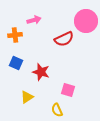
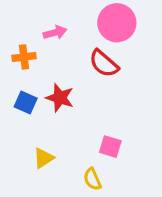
pink circle: (86, 21) -> (117, 23), moved
red semicircle: (64, 39) -> (104, 63), turned 66
red star: (41, 72) -> (60, 98), moved

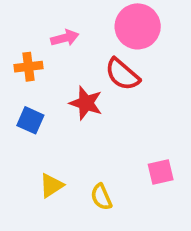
red star: (60, 98) -> (86, 103), moved
pink square: (110, 147) -> (161, 172), moved, turned -30
yellow semicircle: (92, 179) -> (101, 197), moved

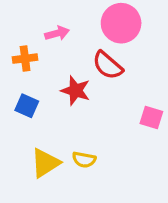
pink square: (161, 172) -> (151, 118), moved, turned 30
yellow triangle: (51, 185) -> (45, 163), size x1.4
yellow semicircle: (101, 197) -> (84, 160), moved, turned -55

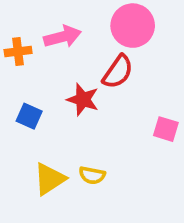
pink arrow: (57, 33) -> (62, 37), size x1.4
orange cross: (25, 59) -> (18, 51), moved
red semicircle: (108, 65) -> (118, 72), turned -96

